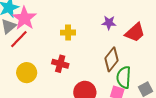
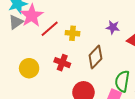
red line: (19, 39) -> (50, 29), moved
brown diamond: (111, 59) -> (95, 57), moved

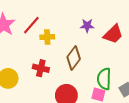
red line: (50, 29) -> (31, 25), moved

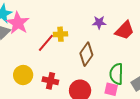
red line: (31, 25) -> (46, 43), moved
red cross: (41, 68) -> (50, 81), moved

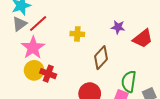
pink star: (18, 23) -> (33, 48), moved
red line: (46, 43) -> (38, 23), moved
red cross: (50, 81) -> (48, 74), moved

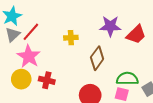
purple star: (118, 27) -> (110, 26), size x1.5
yellow circle: (34, 70) -> (21, 79), moved
green semicircle: (129, 82) -> (127, 79), turned 90

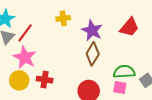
purple star: (110, 26) -> (92, 30), moved, turned 30
yellow cross: (71, 38) -> (63, 18), moved

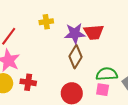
red trapezoid: (129, 27) -> (94, 32), moved, turned 45
purple star: (92, 30) -> (75, 33), turned -30

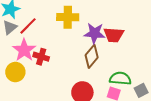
yellow cross: (46, 22) -> (68, 17), size x1.5
red cross: (28, 82) -> (41, 57), moved

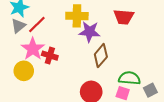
purple star: (94, 33) -> (90, 32), moved
red trapezoid: (114, 35) -> (124, 17), moved

